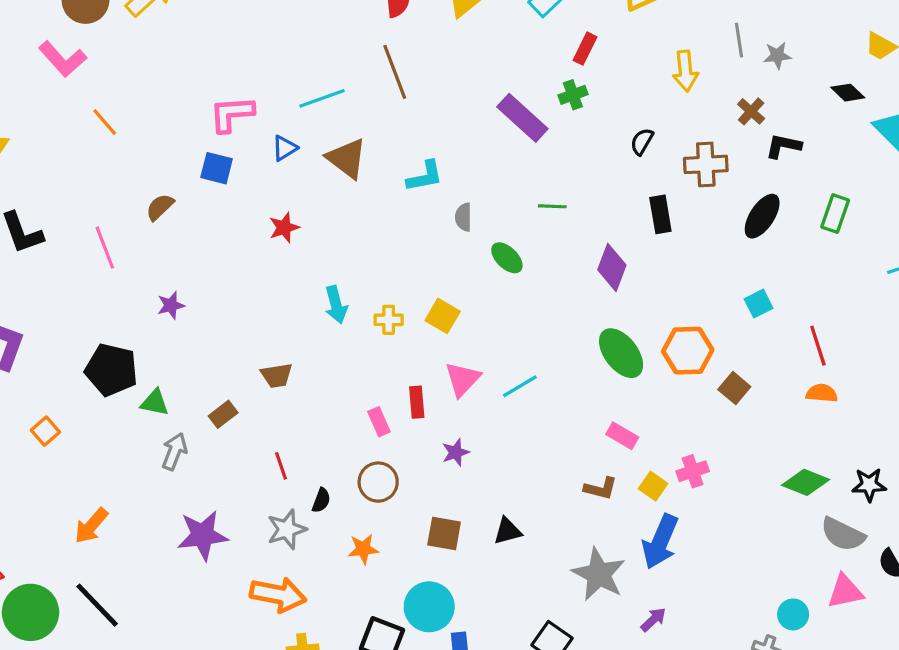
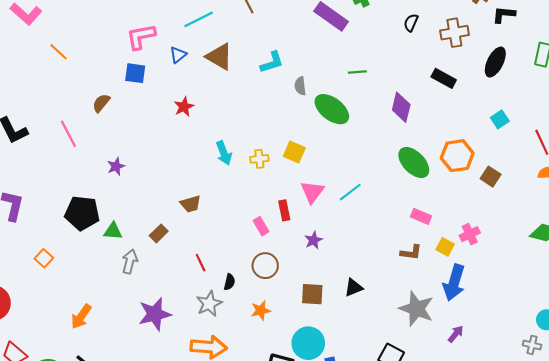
black rectangle: (660, 214) -> (444, 78), moved, turned -45
green ellipse: (507, 258) -> (332, 109), size x1.6

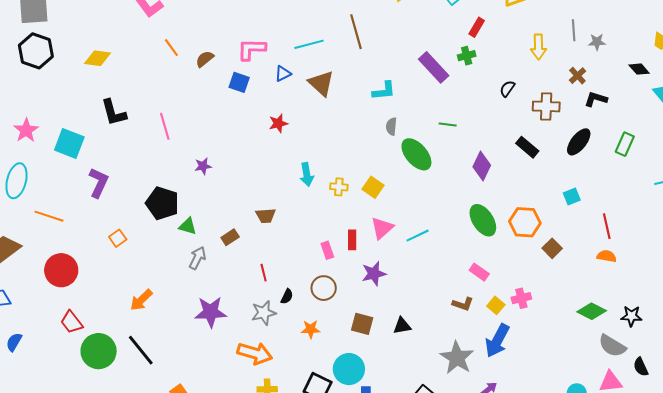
cyan L-shape: (272, 62) -> (384, 91), moved
brown semicircle: (101, 103) -> (205, 59), moved
purple star: (313, 240) -> (374, 274), size x1.4

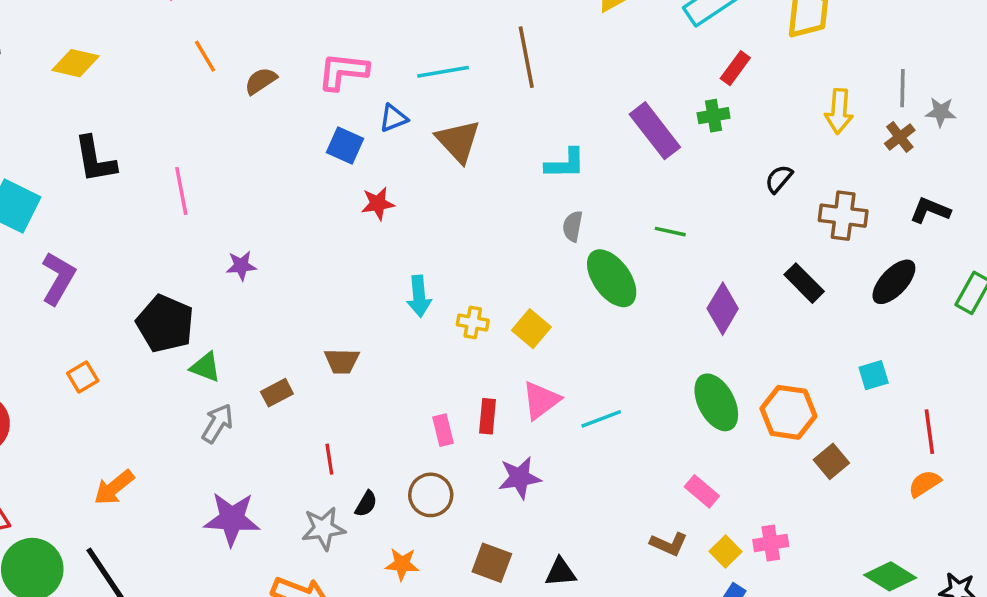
brown cross: (577, 76) -> (900, 137), moved
blue square: (239, 82) -> (345, 145), moved
orange semicircle: (607, 256) -> (924, 484), turned -48

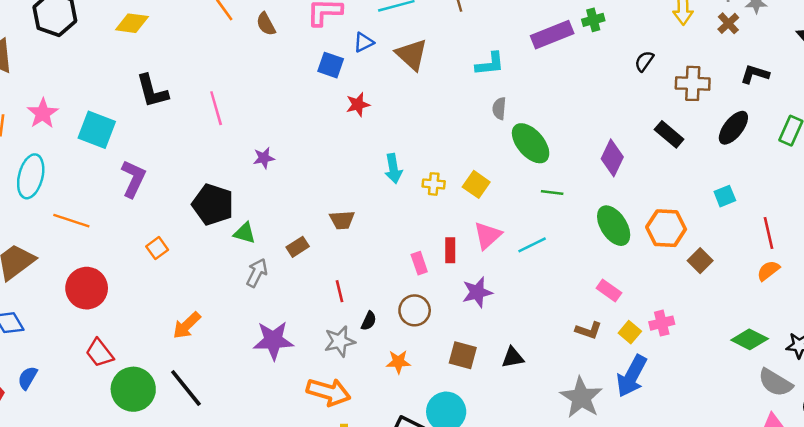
brown semicircle: (261, 81) -> (266, 24), turned -80
purple rectangle: (655, 131) -> (552, 35), turned -69
green line: (670, 232) -> (552, 192), moved

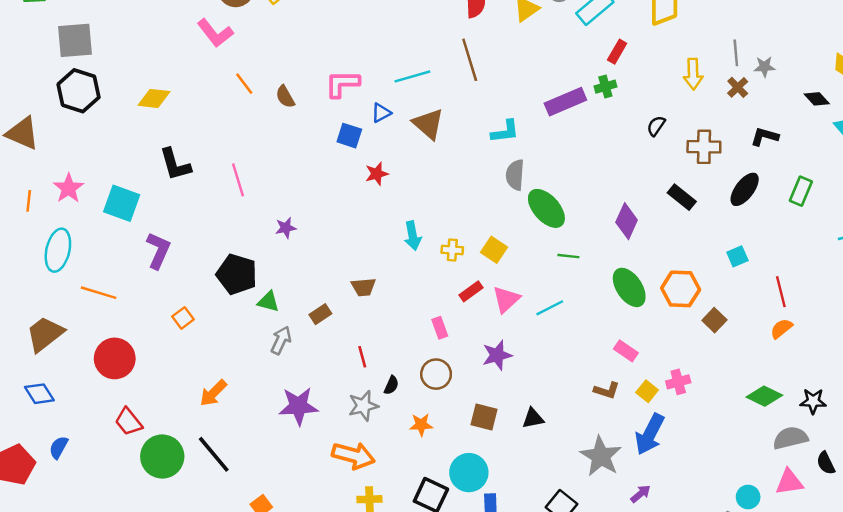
gray semicircle: (499, 108) -> (515, 175), size x1.4
red rectangle: (450, 250) -> (471, 291), moved, turned 55
gray semicircle: (775, 383) -> (790, 438), turned 136

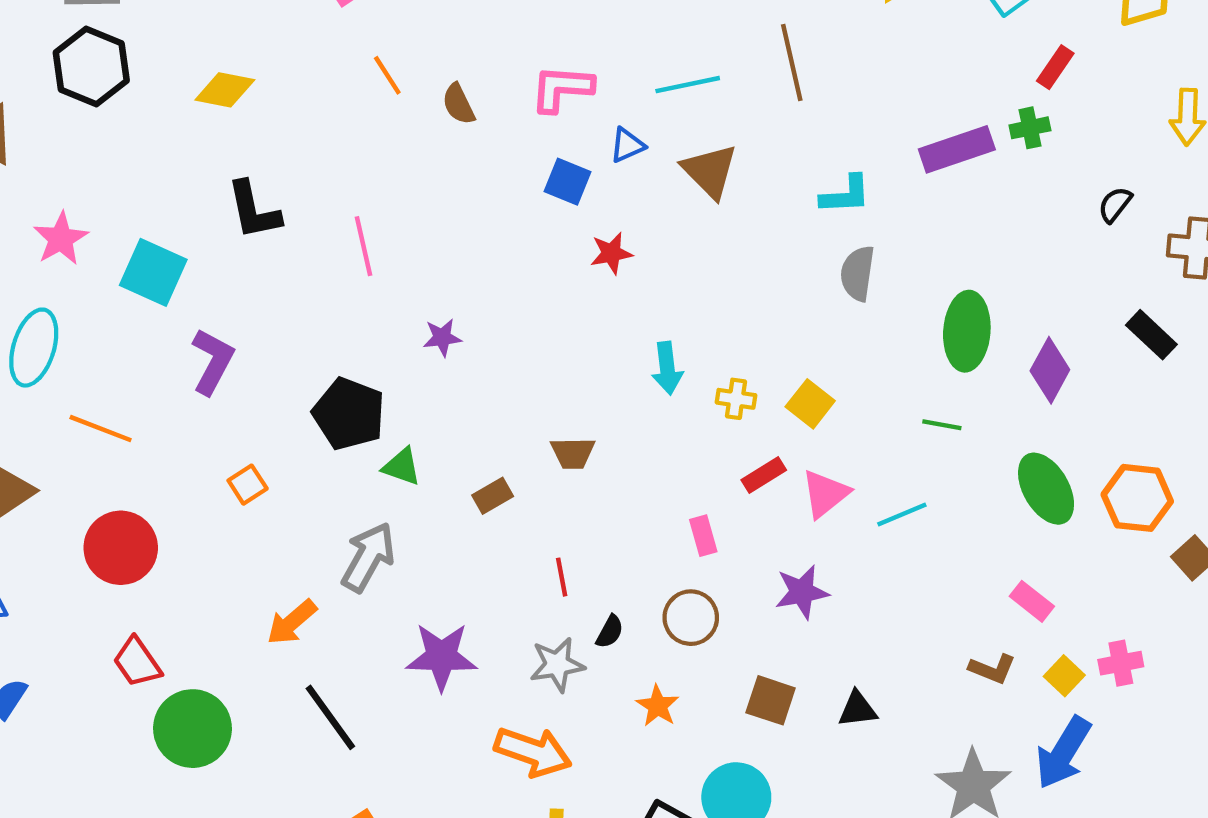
green ellipse: (546, 208) -> (967, 331), moved, turned 42
gray arrow: (281, 340) -> (368, 557), moved, size x1.4
orange star: (421, 425) -> (658, 706), turned 30
black line: (214, 454) -> (330, 717), moved

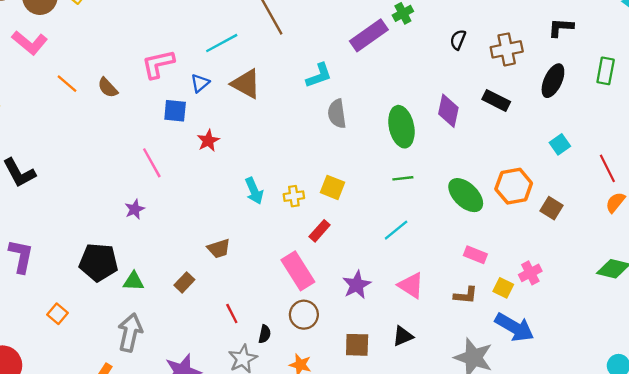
pink line: (364, 246) -> (152, 163), moved
purple diamond: (1050, 370) -> (448, 111), moved
pink triangle: (825, 494) -> (411, 285), moved, turned -32
pink rectangle: (703, 536) -> (298, 271), size x1.8
blue arrow: (1063, 753) -> (514, 327), turned -75

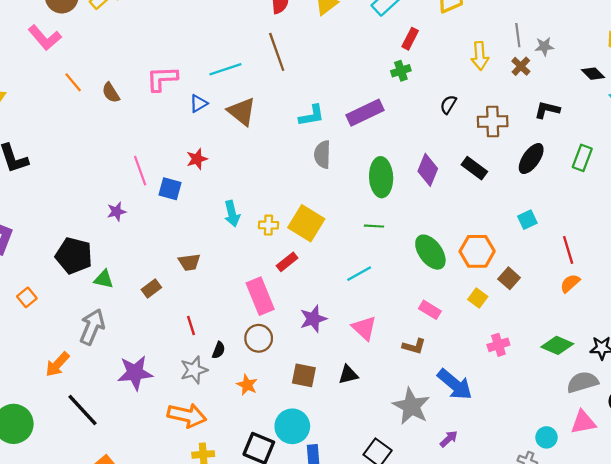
purple rectangle: (369, 35) -> (365, 113), moved
blue square: (175, 111) -> (170, 189), moved
yellow square: (333, 187) -> (306, 223), size x1.5
pink cross: (530, 273) -> (498, 345), moved
yellow square: (503, 288) -> (478, 298), moved

